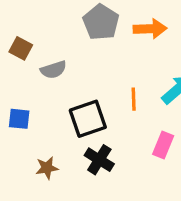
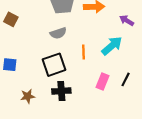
gray semicircle: (53, 70) -> (58, 33), moved
black cross: (99, 160) -> (61, 91), turned -36

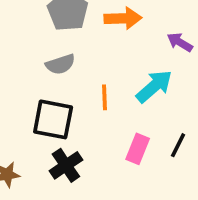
black square: (54, 65) -> (53, 119), turned 30
black cross: (61, 91) -> (66, 165), turned -30

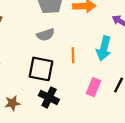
cyan arrow: (154, 86) -> (104, 48), turned 145
black cross: (66, 165) -> (49, 97), turned -30

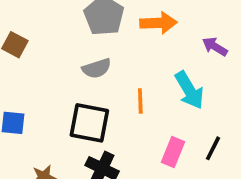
cyan arrow: (104, 48) -> (189, 90), turned -45

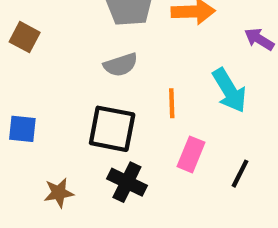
black line: (213, 148) -> (240, 174), moved
pink rectangle: (173, 152) -> (191, 154), moved

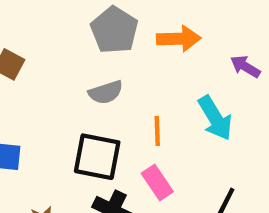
pink rectangle: (191, 154) -> (157, 182), moved, turned -56

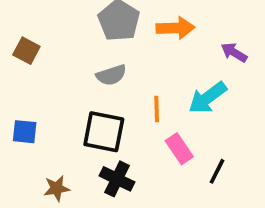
cyan arrow: (215, 118) -> (208, 98), turned 84
pink rectangle: (157, 182) -> (179, 149), moved

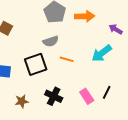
orange line: (157, 109) -> (67, 59), moved, turned -72
black square: (104, 132) -> (36, 64), moved, turned -30
pink rectangle: (179, 149) -> (87, 96), moved

